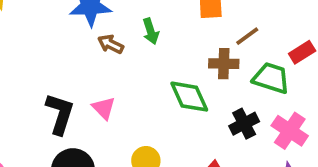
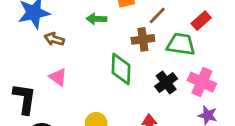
green arrow: (151, 31) -> (96, 19), moved, turned 120
green diamond: (189, 97) -> (121, 69), turned 36
pink triangle: (104, 108) -> (58, 77), moved

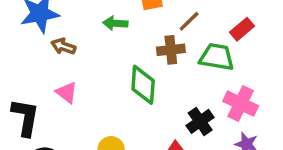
black cross: (166, 83) -> (200, 121), moved

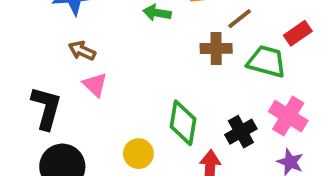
brown arrow: (63, 46) -> (82, 51), moved
green diamond: (143, 85) -> (183, 123), moved

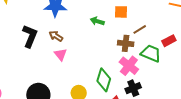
black L-shape: (46, 108) -> (30, 36), moved
pink cross: (288, 116) -> (129, 66), moved

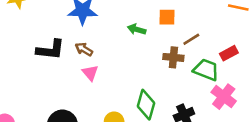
black L-shape: (30, 36) -> (50, 50), turned 75
pink cross: (129, 66) -> (224, 97), moved

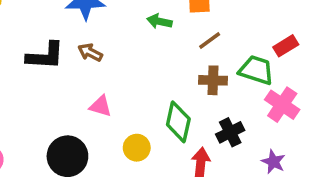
brown line: (191, 39) -> (210, 41), moved
brown cross: (173, 57) -> (213, 80), moved
pink triangle: (90, 73) -> (100, 106), moved, turned -30

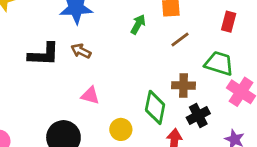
green arrow: (159, 21) -> (138, 24), turned 108
red rectangle: (286, 46) -> (229, 22), moved, turned -42
brown cross: (213, 80) -> (183, 85), moved

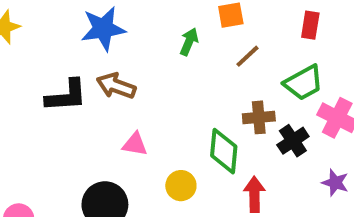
brown arrow: (81, 51) -> (116, 86), size x1.4
green trapezoid: (219, 63) -> (304, 83), turned 140
black cross: (198, 115) -> (293, 141), moved

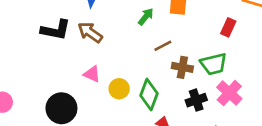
brown line: (247, 56) -> (163, 46), moved
brown cross: (259, 117) -> (182, 67), moved
yellow circle: (181, 186) -> (119, 89), moved

